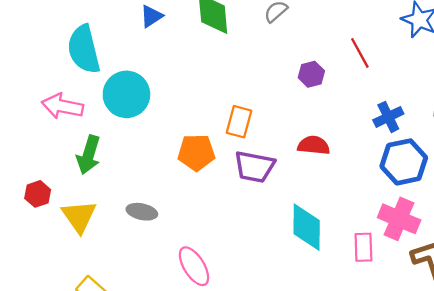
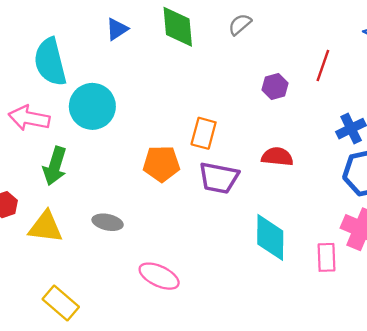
red line: (360, 53) -> (323, 65), turned 48
yellow triangle: (79, 216) -> (46, 227), turned -48
pink ellipse: (194, 266) -> (159, 276), turned -33

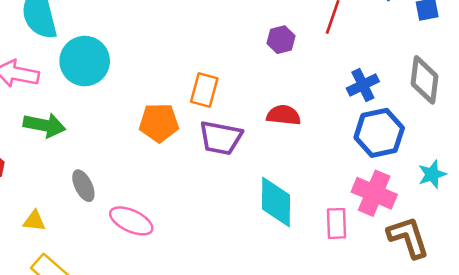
green arrow: (55, 166) -> (44, 125), turned -96
gray ellipse: (108, 222) -> (83, 186), moved, turned 52
yellow triangle: (46, 227) -> (34, 221), moved, size x0.6
pink ellipse: (159, 276) -> (131, 221), moved

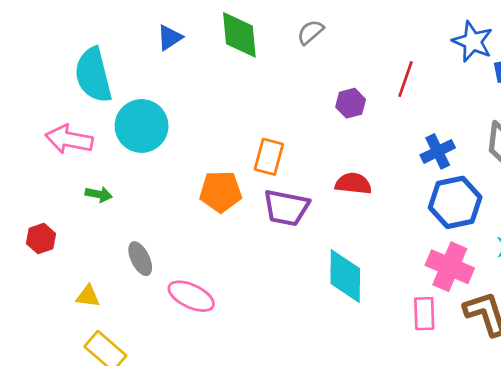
green arrow: (44, 125) -> (99, 194), size x0.6
pink rectangle: (336, 223) -> (424, 314), moved

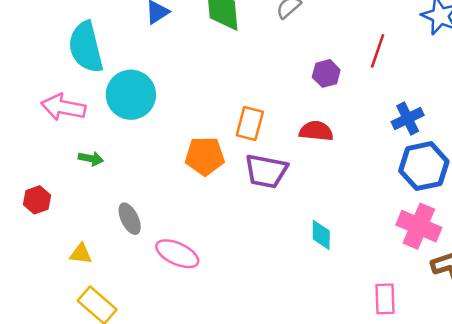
red semicircle: (353, 184) -> (316, 131), moved
cyan diamond: (345, 276) -> (321, 235), size x0.6
pink rectangle: (424, 314) -> (385, 299), moved

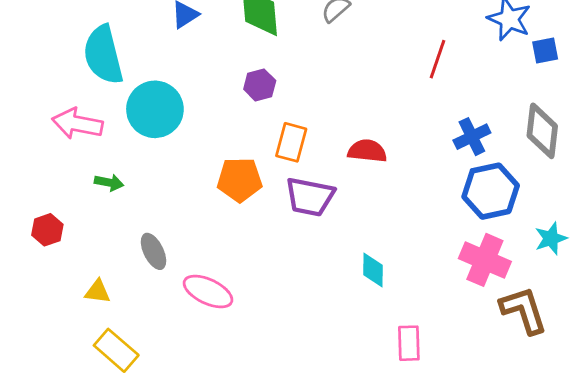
purple hexagon: (326, 73) -> (260, 85), moved
pink rectangle: (385, 299) -> (409, 343), moved

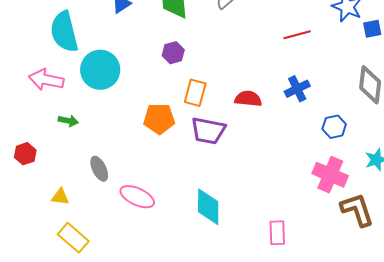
red line: (438, 59) -> (297, 35), turned 56
blue cross: (472, 137) -> (297, 89), moved
blue hexagon: (491, 191) -> (334, 127), size x0.6
cyan diamond: (373, 270) -> (208, 207), moved, size x1.5

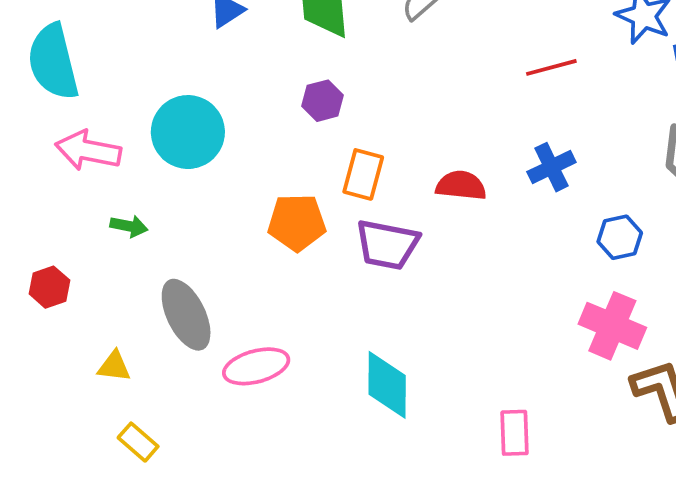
cyan semicircle: (64, 32) -> (53, 62), moved
gray ellipse: (99, 169) -> (186, 315), size x1.5
pink ellipse: (137, 197) -> (256, 366), turned -40
yellow rectangle: (73, 238) -> (138, 442), size x0.7

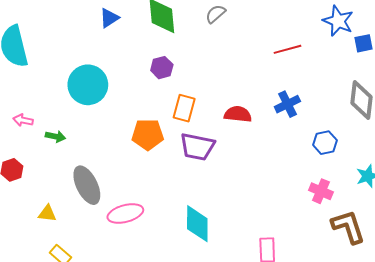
pink arrow: (88, 150) -> (23, 120), moved, size x0.6
pink cross: (612, 326) -> (321, 191), size x0.7

